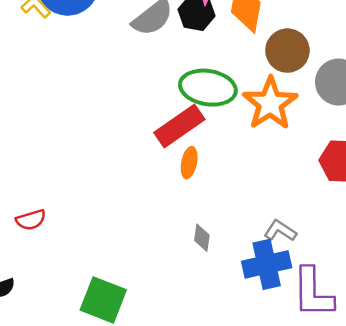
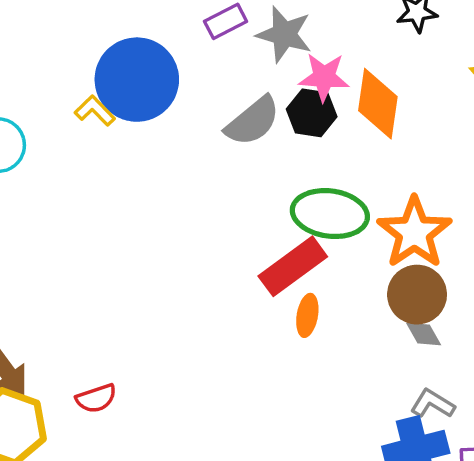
brown circle: (287, 51) -> (417, 295), moved
gray diamond: (202, 238) -> (424, 334), moved, turned -36

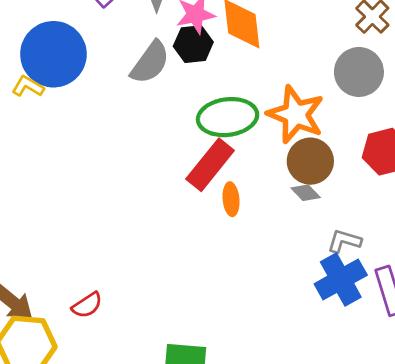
gray diamond: (424, 334) -> (306, 193), moved

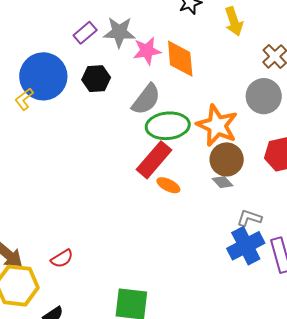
black hexagon: (193, 44) -> (96, 79), moved
gray semicircle: (150, 62) -> (146, 99), moved
yellow L-shape: (28, 86) -> (24, 99), turned -70
orange ellipse: (231, 199) -> (168, 185), turned -60

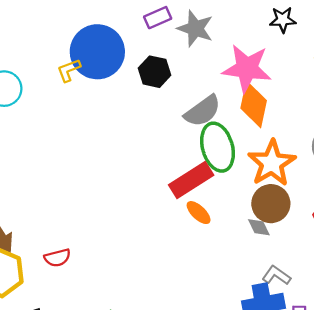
pink star: (147, 51) -> (247, 68), moved, size x1.5
orange diamond: (180, 59) -> (254, 104), moved
green ellipse: (168, 126) -> (217, 147), turned 63

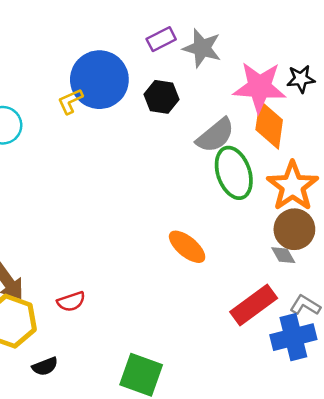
black star: (283, 20) -> (301, 79), moved
red rectangle: (191, 180) -> (254, 305), moved
orange ellipse: (199, 213) -> (187, 247), moved, size x1.4

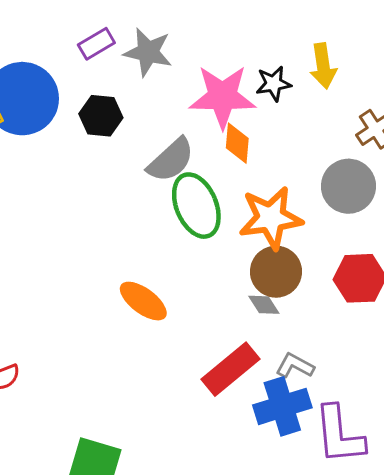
orange diamond: (269, 125) -> (237, 143), size x0.7
orange star: (293, 186) -> (271, 218), turned 30

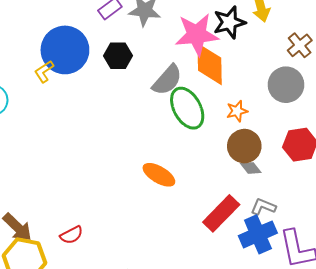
black star: (273, 84) -> (229, 22), size x1.4
orange diamond: (237, 143) -> (210, 64), size x1.6
orange star: (271, 218) -> (237, 111), size x0.5
gray diamond: (264, 305) -> (251, 168), moved

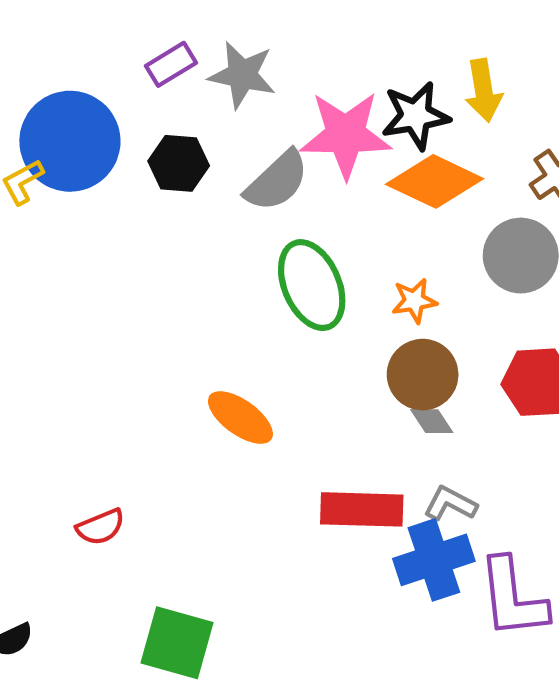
orange diamond: (210, 64) -> (435, 181), moved, turned -69
gray semicircle: (167, 80) -> (277, 181), moved
red rectangle: (221, 213) -> (362, 509), turned 42
red semicircle: (72, 235) -> (101, 527), moved

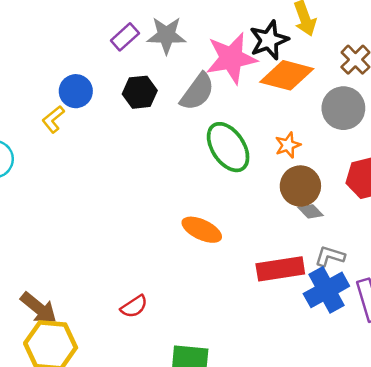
blue circle: (70, 141) -> (76, 91), size x0.6

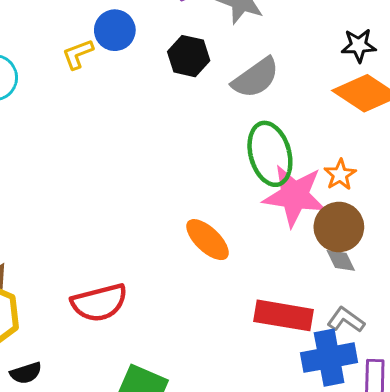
black star: (269, 40) -> (359, 45), size x0.7
pink star: (231, 58) -> (295, 196), moved
orange star: (288, 145) -> (340, 175), turned -30
red semicircle: (134, 307) -> (99, 303), size x1.6

